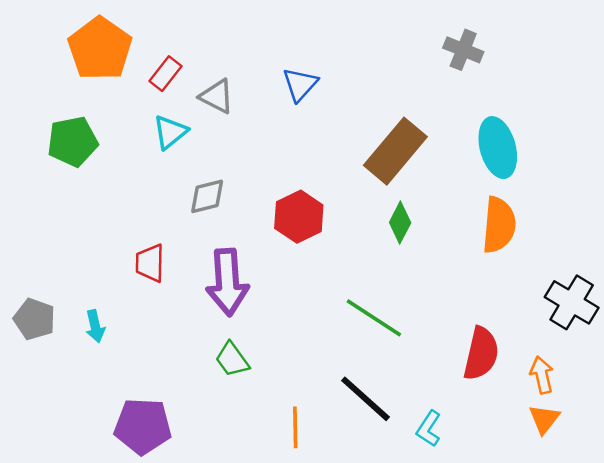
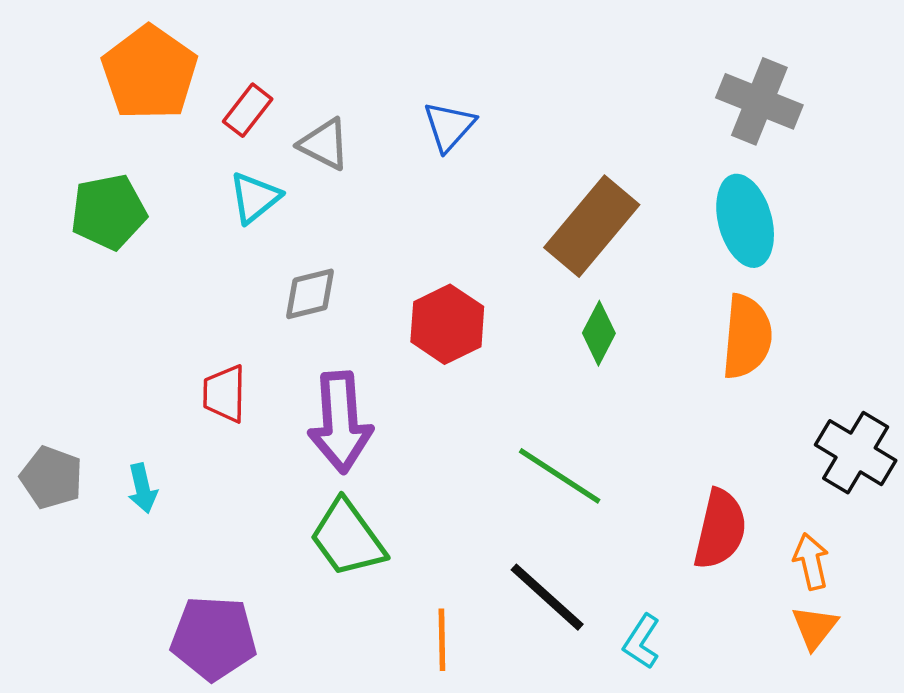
gray cross: (463, 50) -> (759, 101), moved, size x1.4
green trapezoid: (232, 360) -> (347, 538), size x1.5

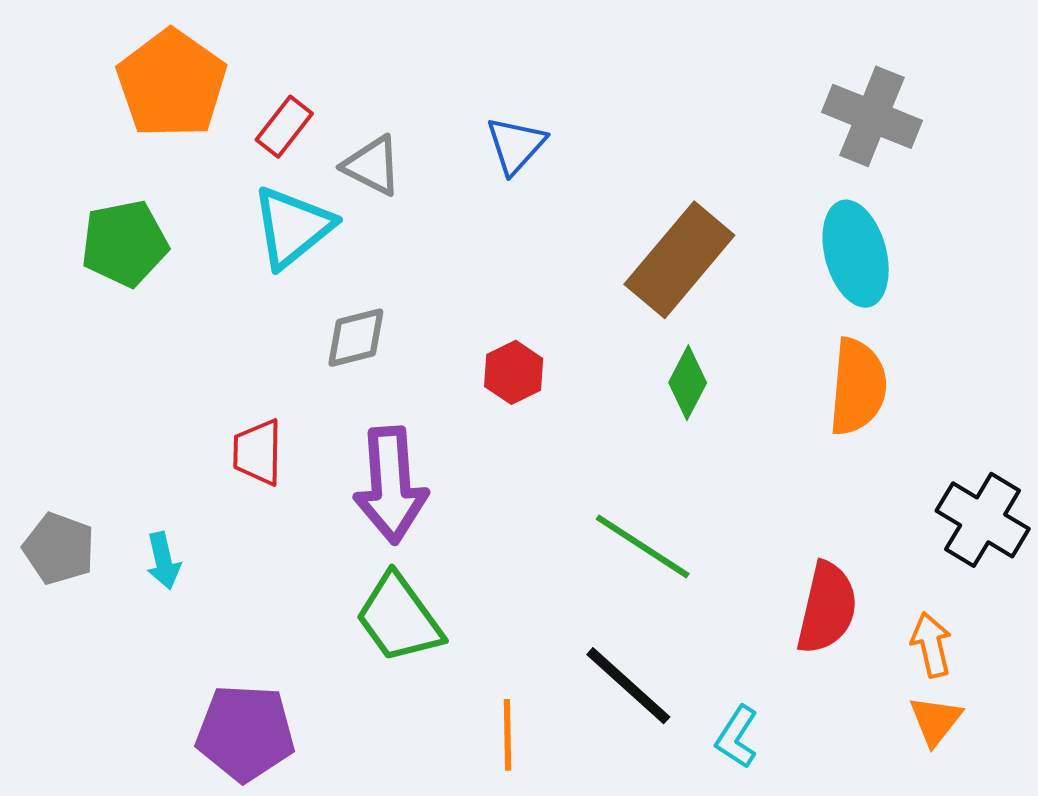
cyan triangle: (255, 198) -> (292, 227), size x1.4
red hexagon: (447, 324) -> (514, 372), size x0.7

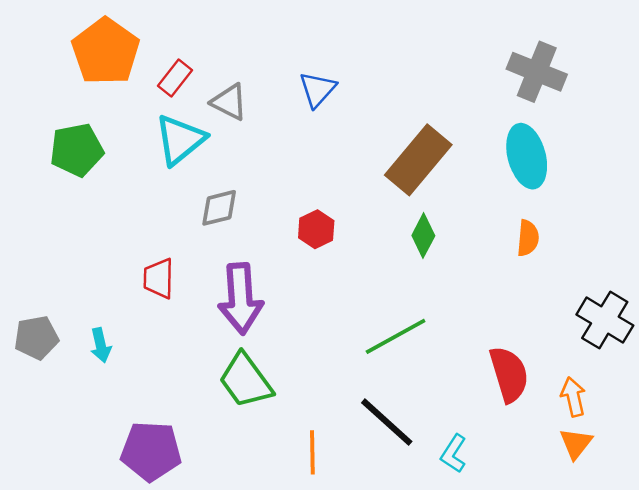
orange semicircle: (858, 387) -> (528, 238), size x0.6
green line: (643, 546) -> (396, 336), turned -62
gray pentagon: (59, 549) -> (36, 338), turned -30
red semicircle: (827, 608) -> (509, 374), turned -30

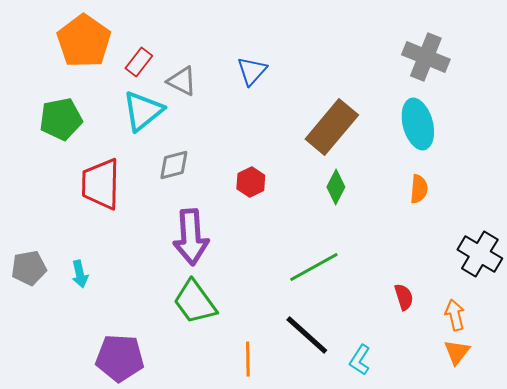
red trapezoid: (159, 278) -> (101, 184), moved, size x1.6
red semicircle: (509, 374) -> (404, 297), size x0.6

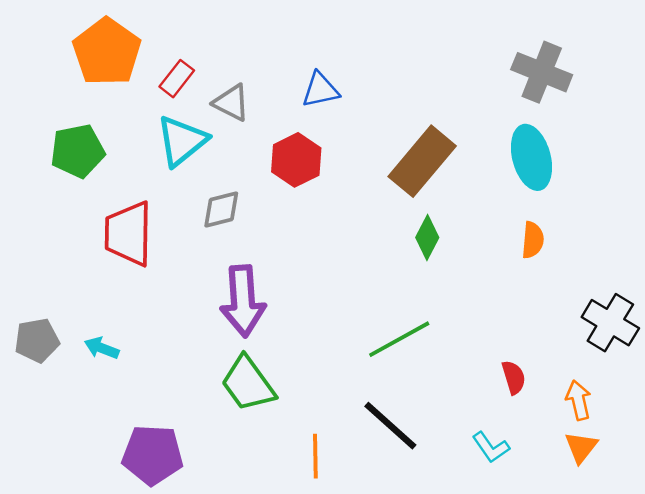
blue triangle: (252, 71) -> (320, 90), turned 36
red hexagon: (251, 182) -> (296, 160), moved, size x1.4
cyan arrow: (80, 274) -> (102, 348), turned 124
cyan L-shape: (360, 360) -> (491, 447), moved, turned -68

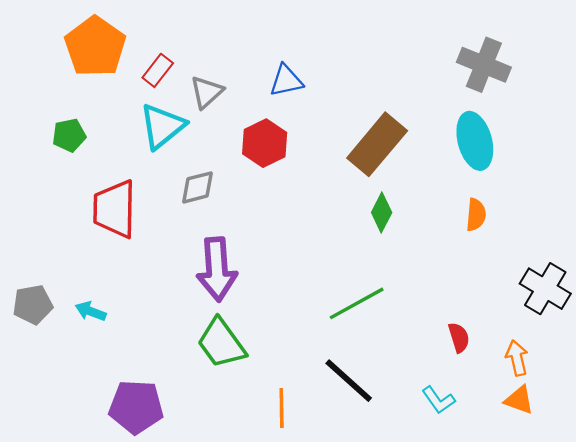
gray triangle: (231, 103) -> (207, 92), turned 51
green pentagon: (78, 151) -> (69, 135), size x0.7
orange triangle: (581, 447) -> (519, 400), turned -48

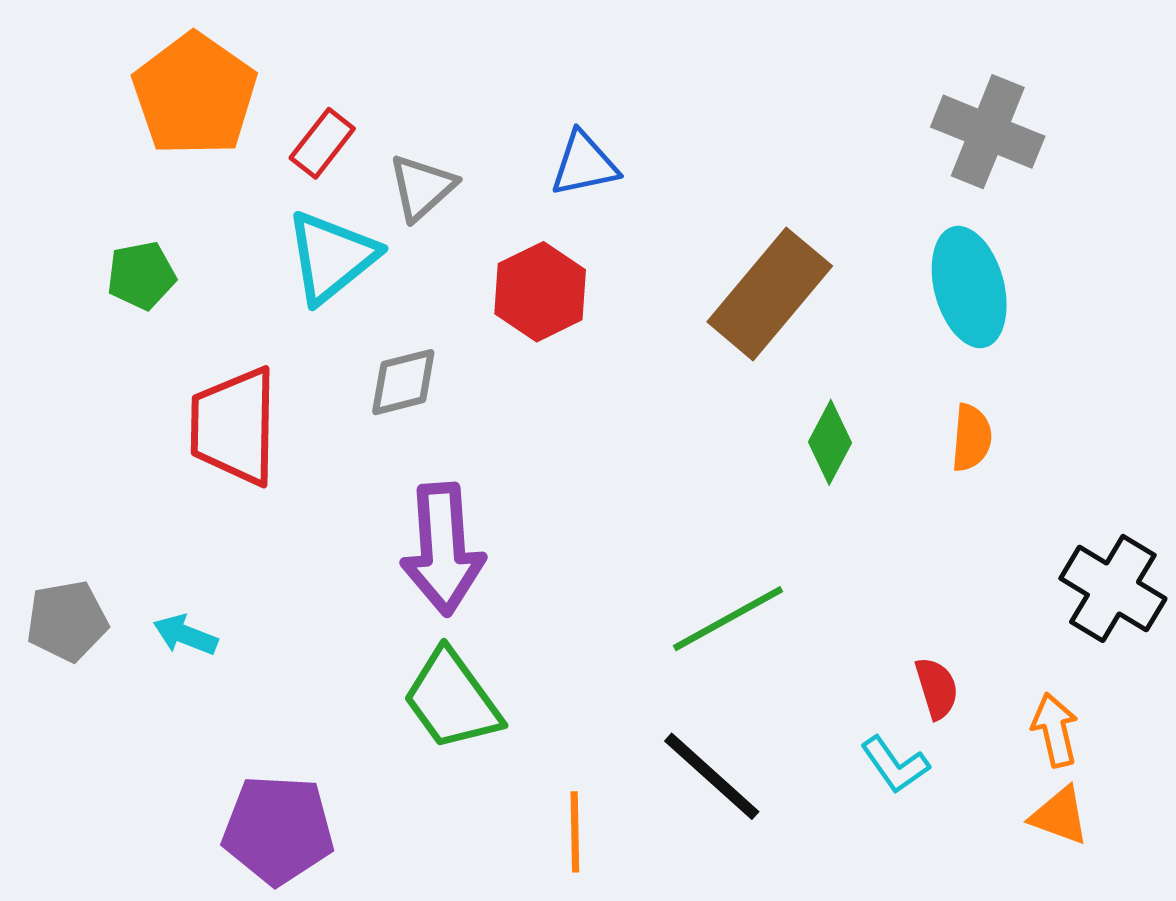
green diamond: (382, 212) -> (830, 442), moved
cyan L-shape: (438, 400) -> (895, 765), moved

